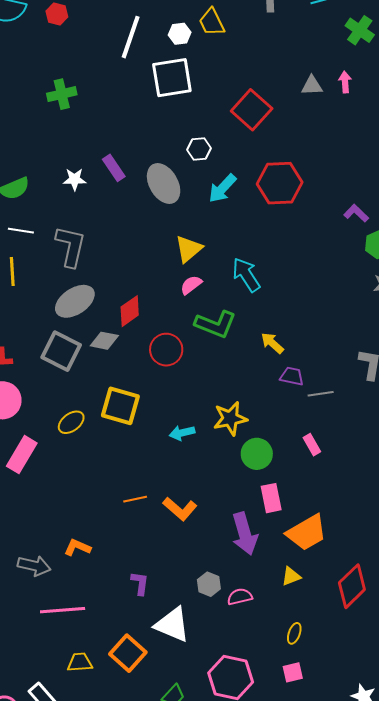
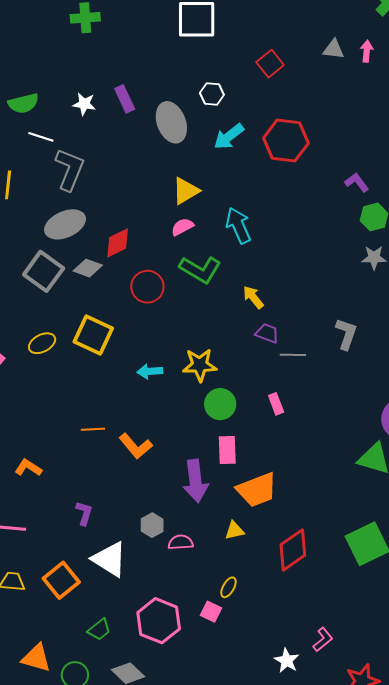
red square: (252, 110) -> (270, 64), size x0.7
white line: (21, 231) -> (41, 137), moved
pink square: (293, 672) -> (211, 612), moved, turned 30

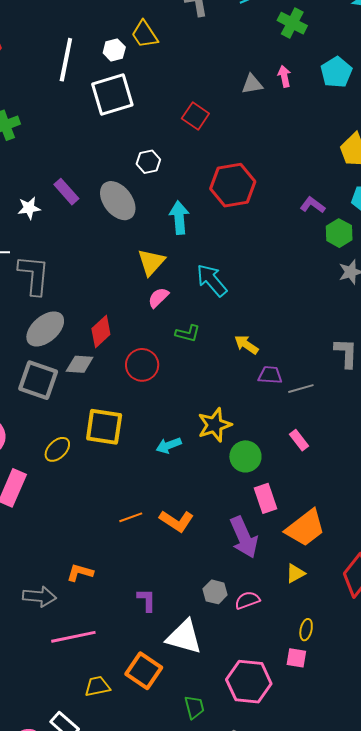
cyan arrow: (229, 137) -> (179, 218), moved, turned 140
green L-shape: (200, 270) -> (188, 333), size x0.6
green trapezoid: (99, 630) -> (194, 707), turned -50

